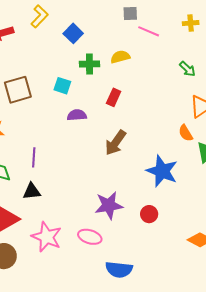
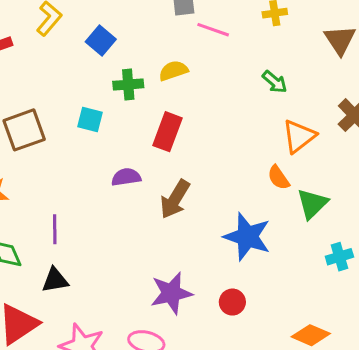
red rectangle: (114, 97) -> (167, 132), size x1.4
purple semicircle: (77, 115) -> (126, 177), moved

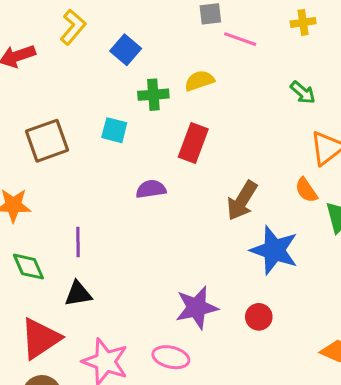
brown arrow: (175, 199) -> (242, 201), moved

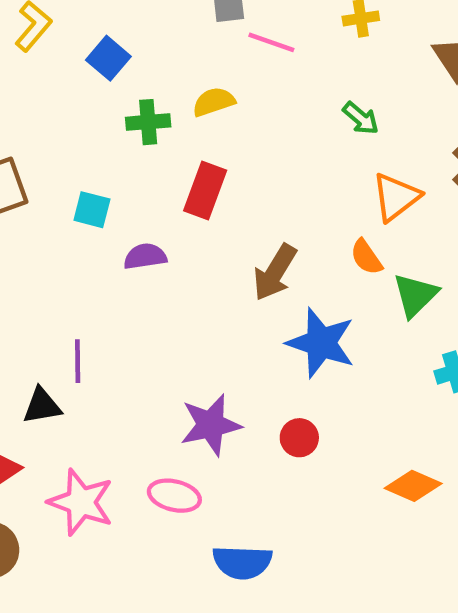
cyan square: (114, 130) -> (92, 210), moved
purple line: (78, 242) -> (78, 361), moved

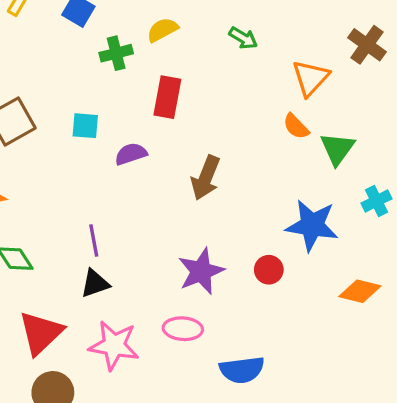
green arrow: (361, 118) -> (243, 38), moved
brown arrow: (275, 272) -> (206, 178), moved
blue star: (321, 343) -> (312, 225), moved
black triangle: (42, 406) -> (95, 283), moved

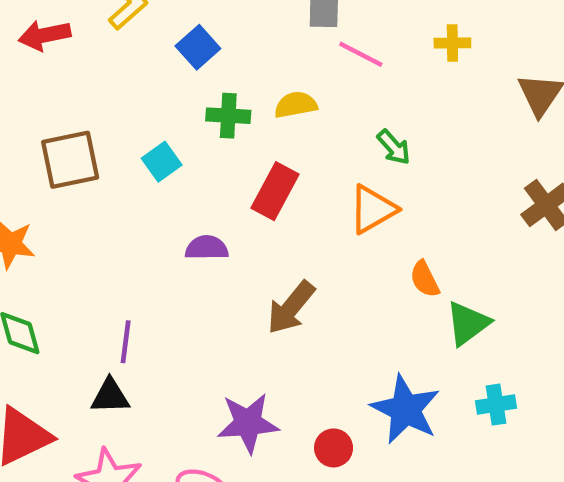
orange triangle: (310, 78) -> (373, 209), moved
cyan square: (85, 126) -> (162, 162), moved, turned 32

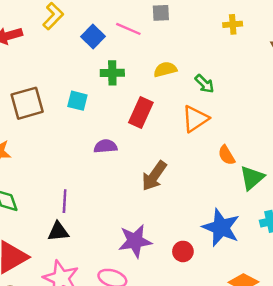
pink line: (361, 54) -> (128, 29), moved
yellow semicircle: (296, 105) -> (165, 69), moved
cyan square: (162, 162) -> (77, 101), turned -36

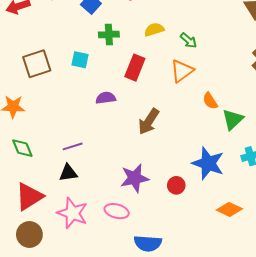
purple line: (65, 201) -> (73, 146), turned 72

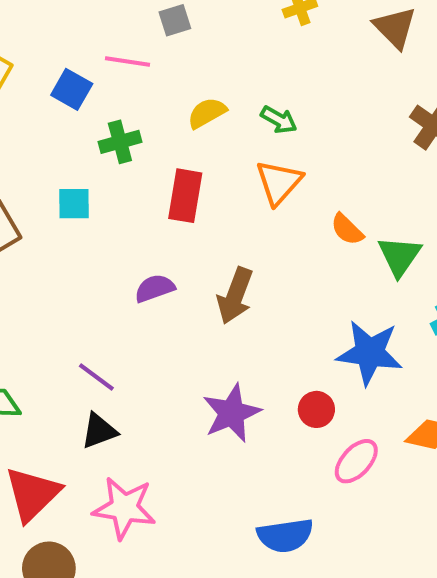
purple semicircle: (106, 98) -> (155, 288), moved
purple line: (73, 146) -> (96, 377), turned 66
pink ellipse: (117, 211) -> (356, 461), moved, turned -50

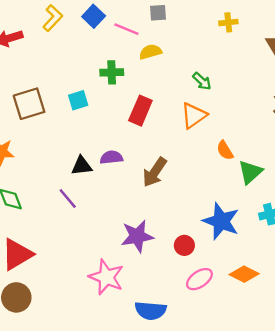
blue square: (72, 89) -> (94, 16), moved
yellow semicircle: (207, 113) -> (150, 52), moved
cyan square: (74, 204) -> (78, 100), turned -30
black triangle: (99, 431) -> (82, 166), moved
pink star: (124, 508) -> (106, 277), moved

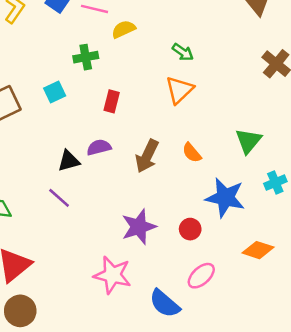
red rectangle: (140, 111) -> (112, 101), moved, size x0.7
orange semicircle: (225, 150) -> (192, 153), moved
pink ellipse: (199, 279) -> (201, 276), moved
blue semicircle: (151, 311) -> (165, 304), turned 44

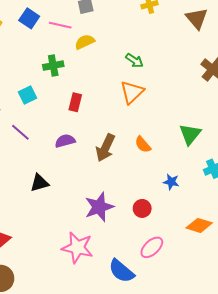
black triangle: (69, 161) -> (39, 183), moved
purple line: (59, 198) -> (20, 132), moved
blue star: (225, 198) -> (171, 182), size x0.5

